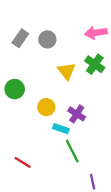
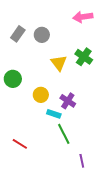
pink arrow: (96, 33) -> (83, 17), moved

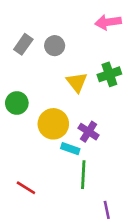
green cross: (84, 57) -> (109, 74), turned 36
yellow circle: (41, 95) -> (53, 124), size x1.5
green line: (64, 134) -> (83, 175), turned 30

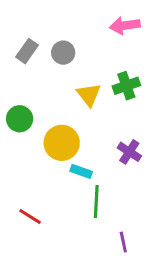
purple cross: (89, 132) -> (129, 152), moved

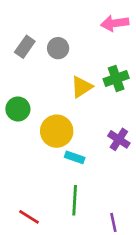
yellow triangle: (89, 95) -> (82, 87), turned 35
green line: (96, 201) -> (75, 200), moved
red line: (30, 217) -> (29, 217), moved

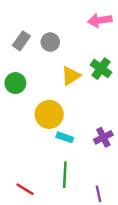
green cross: (116, 79) -> (101, 69), turned -35
green circle: (18, 109) -> (15, 83), moved
purple cross: (119, 139) -> (103, 137), moved, turned 30

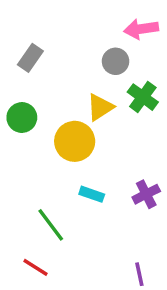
gray circle: (50, 42) -> (116, 61), moved
yellow circle: (49, 114) -> (75, 141), moved
green line: (65, 175) -> (51, 225), moved, turned -40

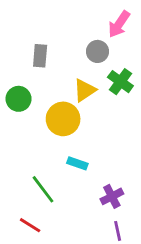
pink arrow: (141, 29) -> (119, 24), turned -48
gray rectangle: (30, 58) -> (40, 56), moved, turned -30
purple cross: (146, 194) -> (112, 196), moved

